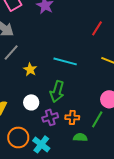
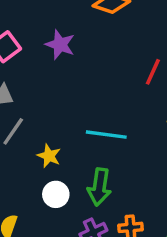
white circle: (31, 102) -> (56, 194), moved

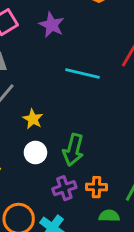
cyan line: (106, 135) -> (82, 74), moved

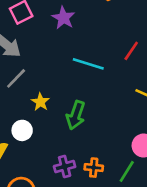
green arrow: (73, 150) -> (76, 115), moved
white circle: (35, 153) -> (22, 130), moved

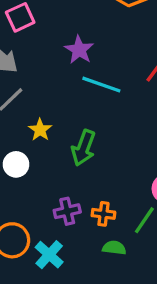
purple star: (63, 18) -> (79, 50), moved

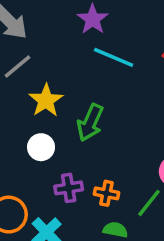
yellow star: (40, 130) -> (46, 100), size x1.4
white circle: (16, 164) -> (41, 147), moved

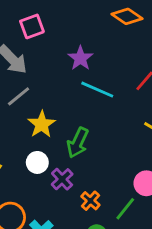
purple cross: (69, 188) -> (62, 179), moved, turned -35
orange cross: (106, 193) -> (90, 201), turned 30

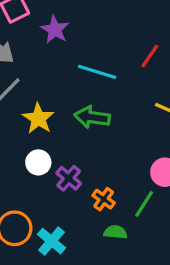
purple star: (80, 58) -> (55, 30), moved
green arrow: (78, 143) -> (92, 117), moved, turned 80

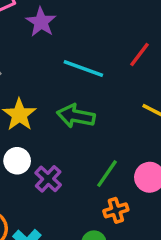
orange cross: (104, 199) -> (116, 210), moved, turned 35
green line: (144, 204) -> (107, 174), moved

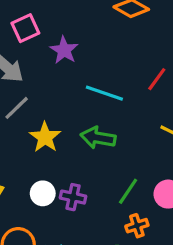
white circle: (17, 161) -> (43, 193), moved
purple cross: (48, 179) -> (73, 197), turned -30

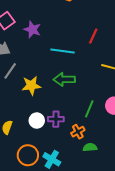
yellow star: (45, 137) -> (31, 86), turned -30
orange cross: (137, 226) -> (78, 132), moved

